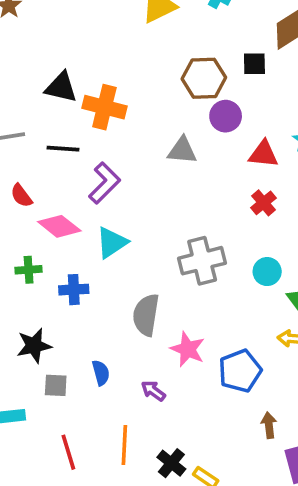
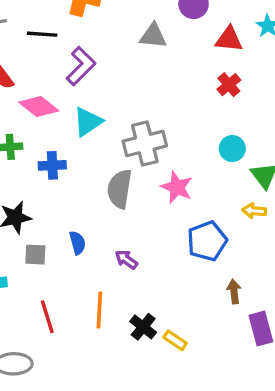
gray cross: (202, 261) -> (145, 143), moved
pink star: (188, 349) -> (177, 187), moved

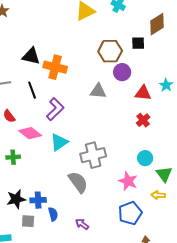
black line: (42, 34) -> (32, 90), turned 66
blue cross: (52, 165) -> (38, 200), moved
pink star: (177, 187) -> (128, 181), moved
gray semicircle: (120, 189) -> (78, 182), turned 135

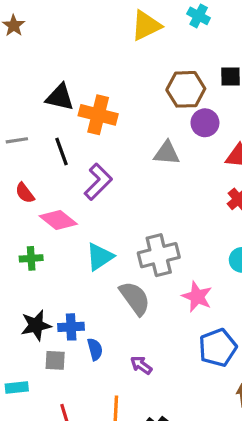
cyan triangle: (59, 142) -> (100, 257), moved
pink star: (128, 181) -> (197, 297), moved

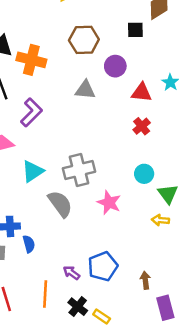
brown hexagon: (186, 89) -> (84, 40), moved
blue pentagon: (218, 348) -> (103, 266), moved
purple arrow: (141, 365) -> (71, 273), moved

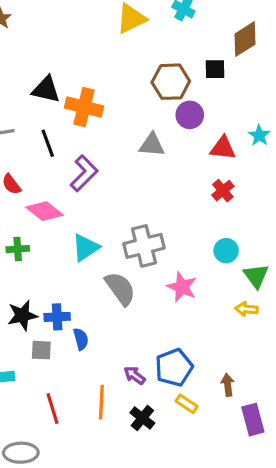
brown hexagon: (84, 40) -> (171, 82), moved
yellow rectangle: (102, 317) -> (187, 404), moved

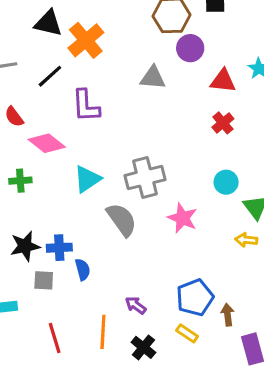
orange cross: (84, 107) -> (86, 40), turned 36
black line: (48, 143) -> (50, 76), turned 68
purple L-shape: (84, 173) -> (86, 106), turned 132
blue pentagon: (174, 367) -> (195, 298), moved

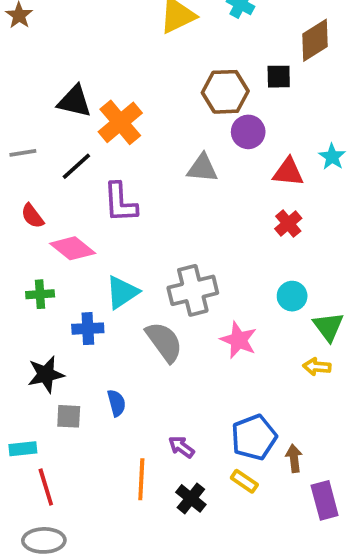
blue cross: (59, 248) -> (88, 329), moved
red line: (55, 338) -> (46, 487), moved

